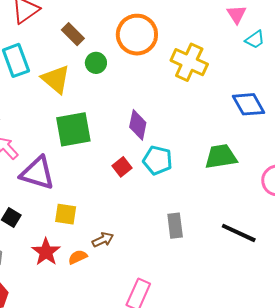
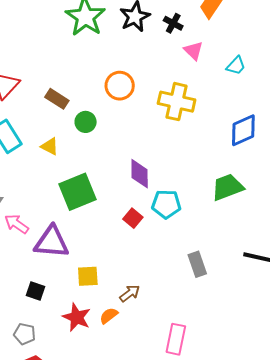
pink triangle: (237, 14) -> (193, 51), moved
orange circle: (137, 35) -> (120, 86), size x0.7
yellow triangle: (56, 79) -> (50, 146), size x0.6
blue diamond: (248, 104) -> (243, 130), turned -72

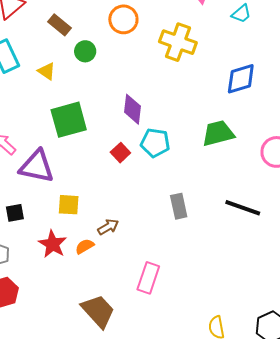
black square: (35, 291) -> (15, 213), turned -36

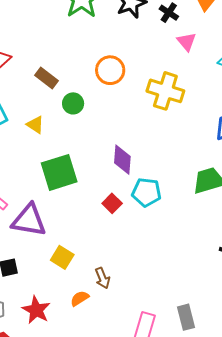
yellow square: (69, 205) -> (62, 257), turned 30
gray rectangle: (179, 206) -> (186, 317), moved
brown arrow: (108, 227) -> (102, 278), turned 100
red star: (53, 244) -> (36, 310), moved

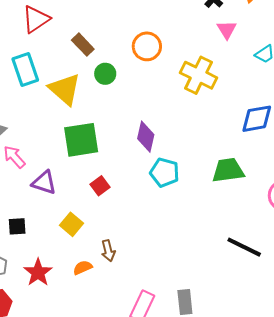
yellow triangle: (35, 125) -> (65, 89), size x1.8
red square: (112, 203) -> (100, 186), moved
purple triangle: (29, 220) -> (44, 183), size x0.7

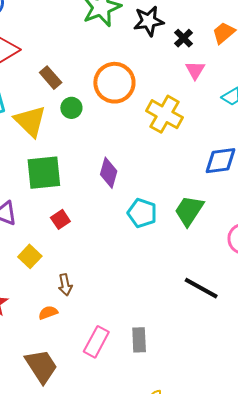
orange circle: (147, 46) -> (114, 83), size x1.4
green trapezoid: (228, 170) -> (189, 211), turned -52
cyan pentagon: (165, 173) -> (142, 213), moved
orange semicircle: (83, 267) -> (48, 313), moved

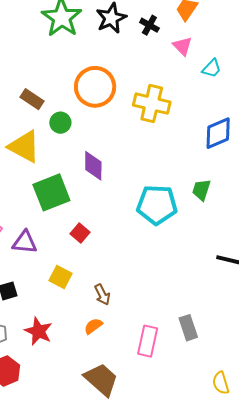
pink triangle: (195, 70) -> (182, 46), moved
purple diamond: (109, 173) -> (93, 166), moved
green trapezoid: (189, 211) -> (201, 190), size x0.7
cyan pentagon: (142, 213) -> (157, 205), size x1.4

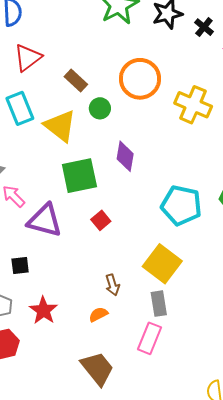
purple triangle: (25, 242) -> (45, 220), size x1.4
yellow square: (61, 277) -> (162, 264), moved, size x1.6
gray rectangle: (188, 328) -> (159, 304), moved

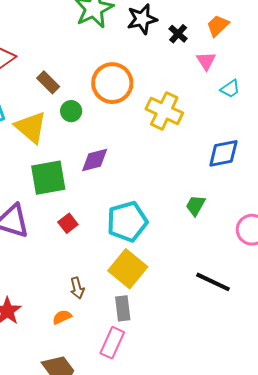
purple diamond: (125, 156) -> (95, 160), turned 64
cyan pentagon: (181, 205) -> (127, 222), moved, turned -30

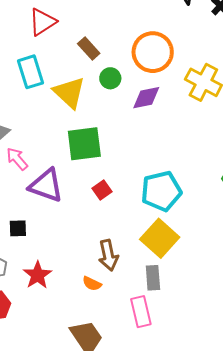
purple diamond: (95, 160) -> (146, 98), moved
brown arrow: (77, 288) -> (108, 255), size x1.4
orange semicircle: (62, 317) -> (92, 284), turned -132
pink rectangle: (112, 343) -> (141, 312), turned -40

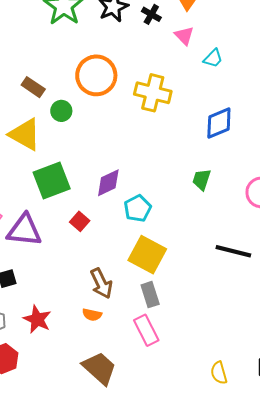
purple diamond: (146, 98) -> (108, 183), moved
cyan pentagon: (161, 191) -> (138, 208), size x0.7

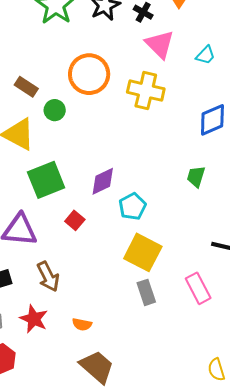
pink triangle: (184, 36) -> (160, 44), moved, size x1.5
brown arrow: (101, 283) -> (48, 277), moved
orange semicircle: (92, 315) -> (82, 324), moved
pink rectangle: (146, 330) -> (198, 288), moved

